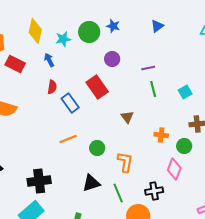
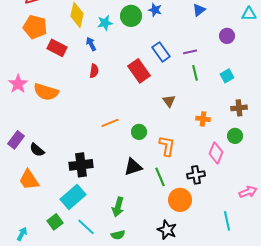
purple circle: (112, 59) -> (227, 36), moved
blue rectangle: (70, 103) -> (161, 52), moved
green circle: (184, 146) -> (235, 136), moved

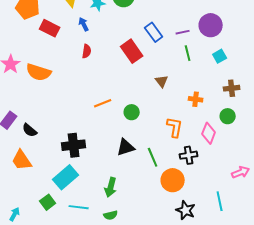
purple circle: (227, 36) -> (211, 25), moved, size x1.5
orange L-shape: (167, 146) -> (175, 127), moved
cyan line: (86, 227) -> (79, 207), turned -36
black star: (167, 230) -> (186, 210), moved

